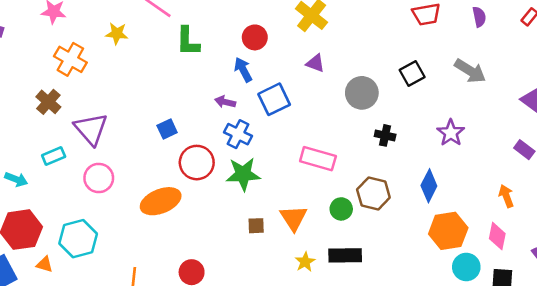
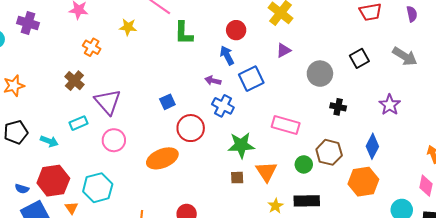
orange cross: (70, 59) -> (92, 47), size x0.7
purple triangle: (315, 63) -> (284, 50), turned -49
green star: (243, 174) -> (241, 145), moved
orange hexagon: (448, 231) -> (363, 182), moved
orange triangle: (45, 264) -> (71, 208), turned 40

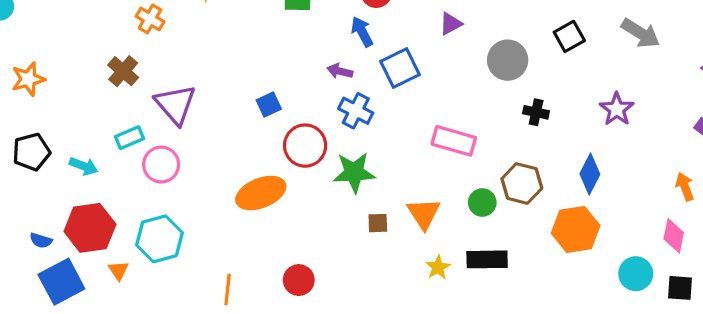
pink circle: (114, 140) -> (161, 165), moved
green star: (241, 145) -> (354, 172), moved

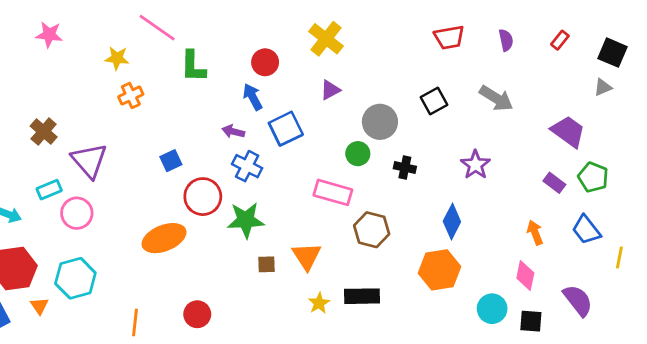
orange cross: (150, 19) -> (131, 96), moved, turned 35
brown hexagon: (522, 184) -> (372, 230), moved
green circle: (482, 203) -> (358, 154), moved

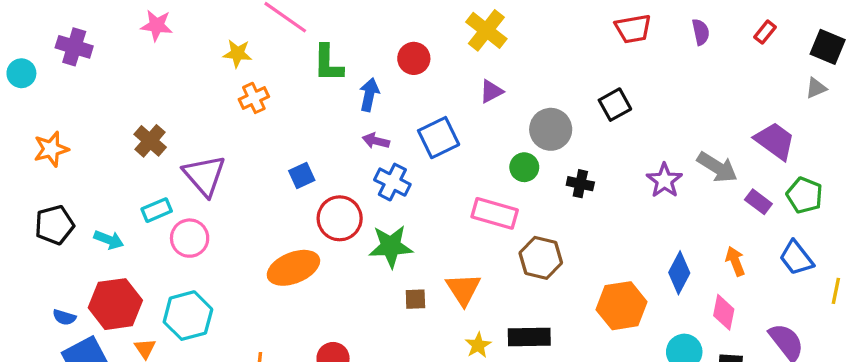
blue arrow: (253, 97) -> (369, 95), moved, turned 40
gray arrow: (496, 98) -> (717, 167), moved
blue diamond: (452, 221) -> (679, 273), moved

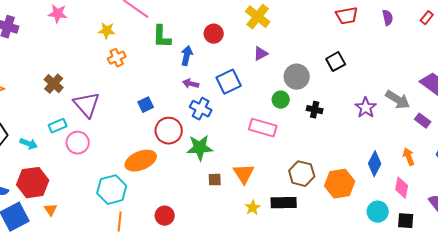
brown hexagon: (541, 258) -> (302, 174), moved
cyan hexagon: (188, 316) -> (112, 190), moved

